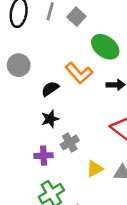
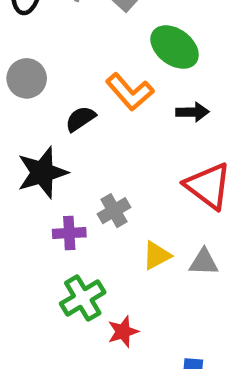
black star: (50, 119) -> (42, 173), moved, size x1.6

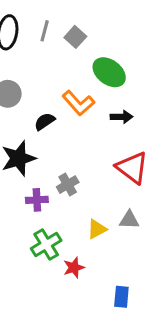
yellow triangle: (157, 255) -> (97, 229), moved

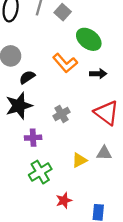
black semicircle: (45, 121) -> (27, 77), moved
gray cross: (68, 185) -> (62, 114), moved
red star: (74, 268) -> (64, 200), moved

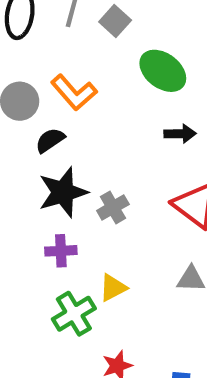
orange L-shape: (65, 63) -> (74, 92), moved
black star: (19, 106) -> (63, 192), moved
yellow triangle: (79, 160) -> (113, 288), moved

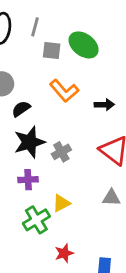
gray square: (115, 21) -> (52, 50), moved, turned -36
green ellipse: (163, 71) -> (84, 45), moved
orange L-shape: (74, 92) -> (64, 91), moved

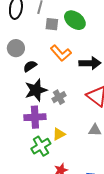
black arrow: (104, 105) -> (90, 63), size x1.5
purple cross: (28, 180) -> (35, 117), size x1.5

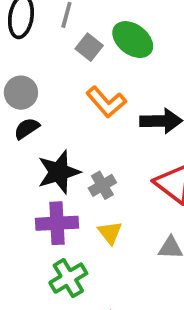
gray square: (52, 24) -> (89, 47), turned 32
black semicircle: (30, 66) -> (27, 129), moved
yellow triangle: (59, 134) -> (110, 233), moved, turned -40

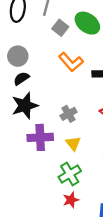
black star: (59, 172) -> (25, 106), moved
green cross: (68, 278) -> (70, 174), moved

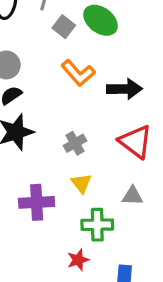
purple cross: (40, 137) -> (37, 202), moved
green cross: (70, 174) -> (97, 225), moved, turned 30

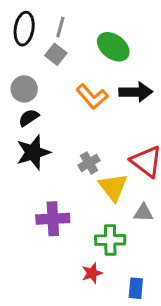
gray square: (64, 27) -> (56, 54), moved
black arrow: (124, 89) -> (136, 92), moved
yellow triangle: (81, 183) -> (113, 187), moved, size x1.5

